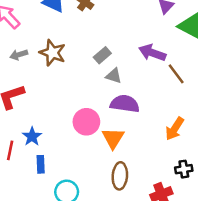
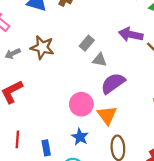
purple semicircle: (125, 104) -> (113, 83), turned -35
blue star: (32, 136) -> (80, 137), moved

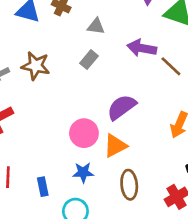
gray triangle: (100, 60) -> (96, 26), moved
orange triangle: (107, 115) -> (115, 146), turned 40
blue star: (80, 137) -> (83, 172), turned -30

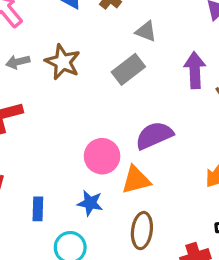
purple arrow: (142, 48) -> (195, 70), turned 64
gray rectangle: (89, 60) -> (128, 69), size x1.4

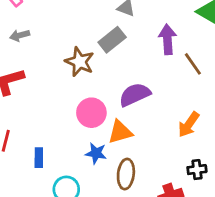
brown star: (63, 62) -> (80, 62), moved
blue star: (90, 203) -> (96, 153), moved

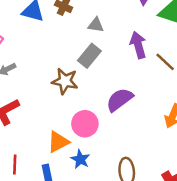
orange triangle: (120, 132) -> (58, 142), moved
blue star: (96, 153) -> (80, 159), moved, turned 30

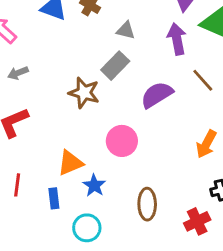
purple arrow: (138, 45) -> (177, 39), moved
purple semicircle: (120, 100) -> (157, 95), moved
pink circle: (85, 124) -> (122, 141), moved

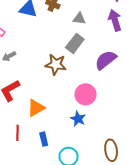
orange triangle: (70, 163) -> (36, 108), moved
blue star: (94, 185) -> (78, 119), moved
brown ellipse: (147, 204) -> (111, 150), moved

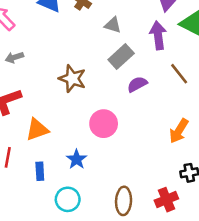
gray rectangle: (75, 43) -> (121, 56), moved
purple semicircle: (106, 60) -> (137, 84), size x0.7
blue star: (78, 119) -> (77, 159), moved

